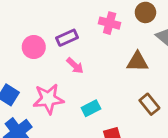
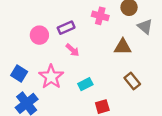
pink star: (48, 99) -> (51, 77), turned -30

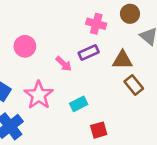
purple rectangle: (66, 28) -> (89, 53), moved
brown rectangle: (132, 81) -> (134, 85), moved

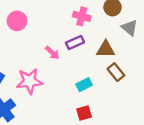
pink circle: (25, 46) -> (17, 21), moved
pink star: (39, 95) -> (29, 81), turned 30
cyan rectangle: (79, 104) -> (84, 85), moved

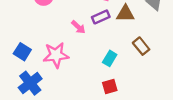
brown triangle: (106, 49) -> (125, 14), moved
cyan rectangle: (84, 85) -> (110, 58), turned -32

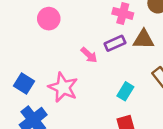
pink star: (56, 55) -> (63, 87), turned 30

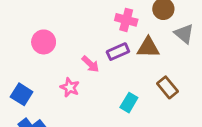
pink circle: (49, 19) -> (44, 42), moved
pink star: (63, 87) -> (70, 87), moved, size x0.6

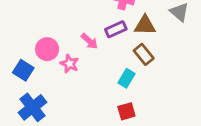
pink circle: (44, 42) -> (47, 49), moved
brown rectangle: (168, 87) -> (144, 54), moved

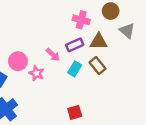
cyan rectangle: (126, 78) -> (75, 69), moved
red square: (126, 111) -> (75, 112), moved

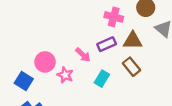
cyan rectangle: (75, 69) -> (102, 79), moved

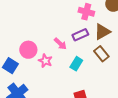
brown triangle: (133, 41) -> (102, 32), turned -30

